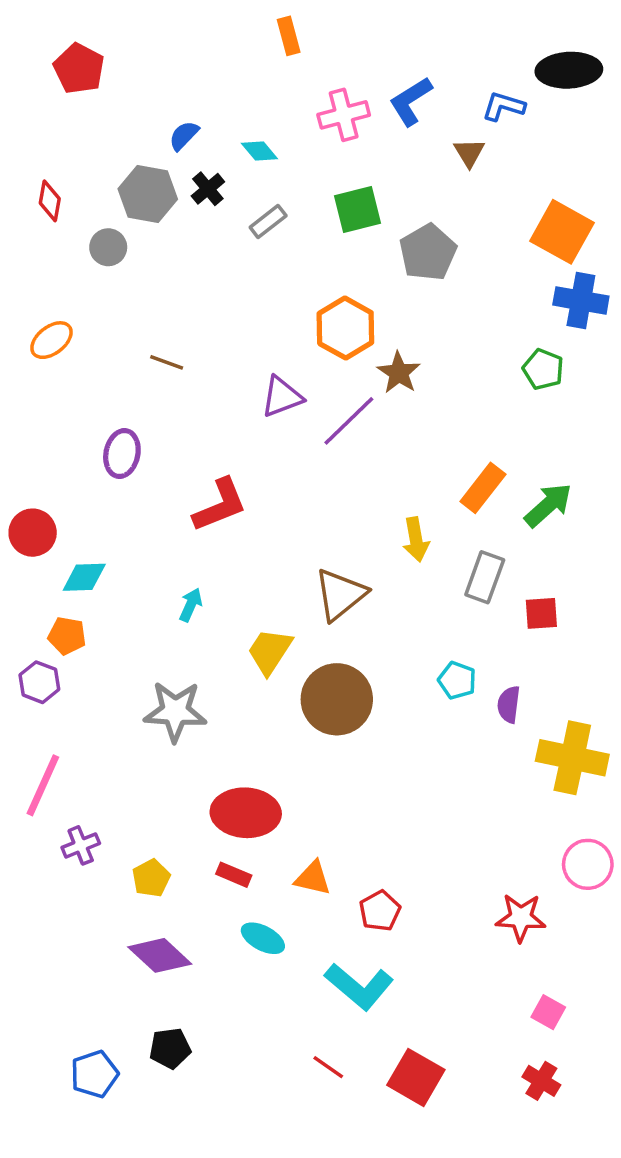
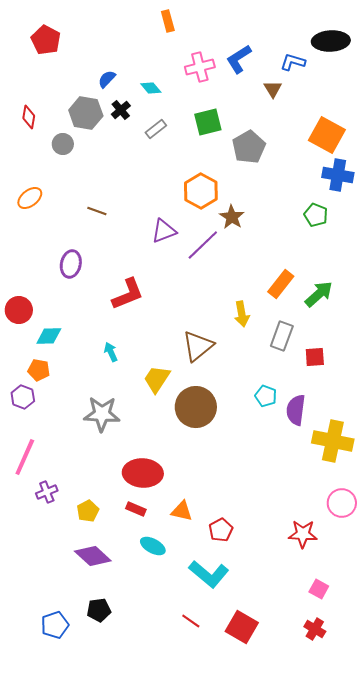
cyan arrow: (191, 605) -> (111, 352), turned -48
purple semicircle: (509, 704) -> (296, 410), size x1.4

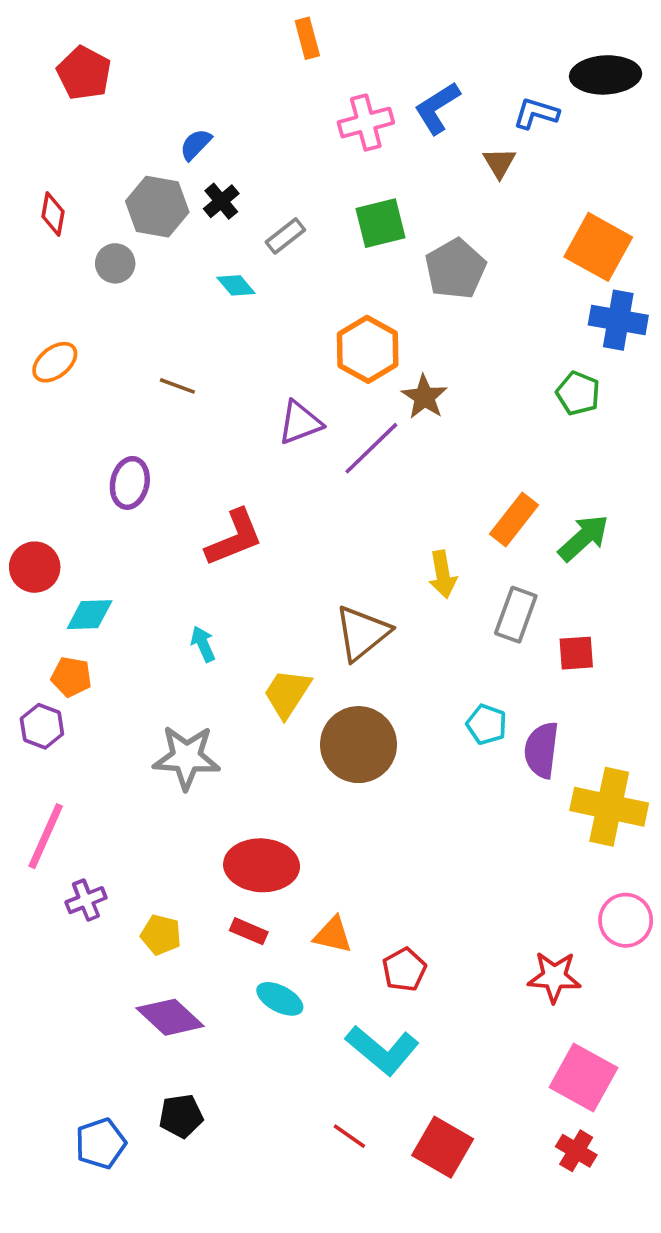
cyan diamond: (151, 88) -> (236, 285), moved
yellow pentagon: (88, 511) -> (161, 935), turned -30
pink square: (319, 589) -> (584, 1078), size x1.8

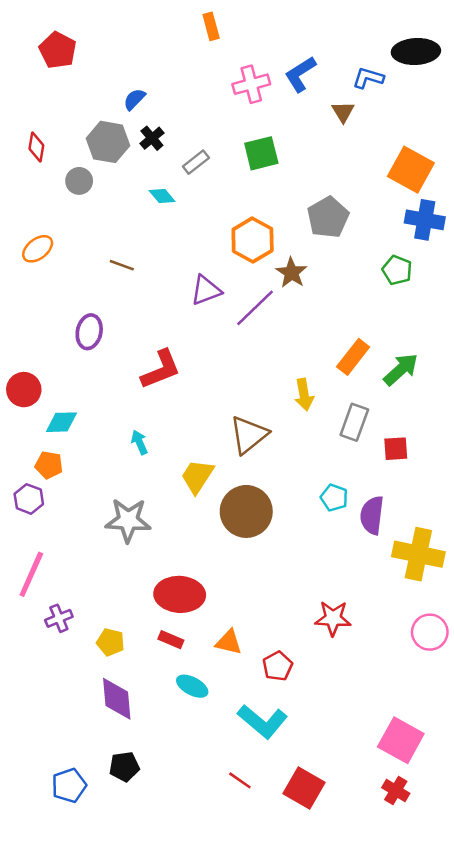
gray pentagon: (455, 269) -> (328, 217), moved
red star: (554, 977) -> (333, 618), moved
purple diamond: (170, 1017) -> (117, 699), turned 42

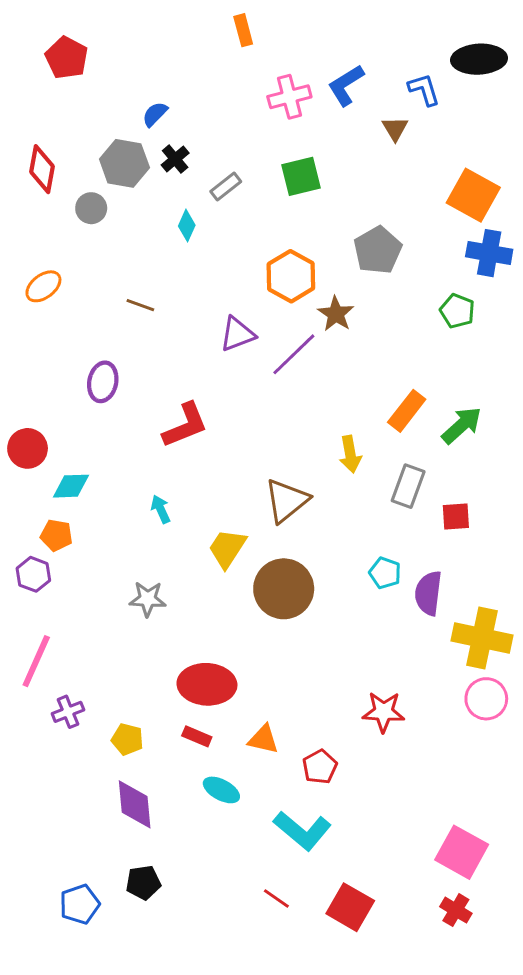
blue L-shape: (368, 78) -> (424, 90), turned 56
red diamond: (36, 147) -> (42, 169), size x1.4
cyan diamond: (162, 196) -> (187, 226), turned 64
gray star: (128, 520) -> (148, 599), size x0.7
pink circle: (430, 632) -> (486, 699), moved

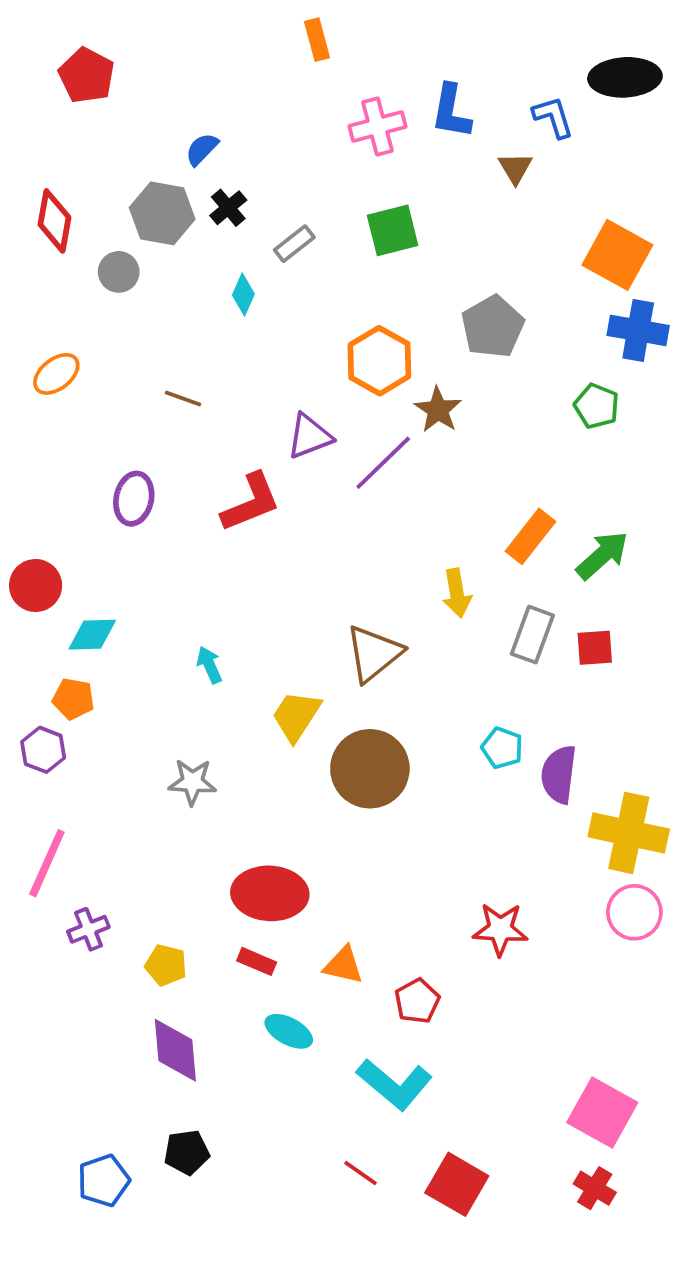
blue L-shape: (346, 85) -> (451, 111), turned -48
red L-shape: (185, 425) -> (251, 502), moved
red square: (456, 516) -> (595, 648), moved

